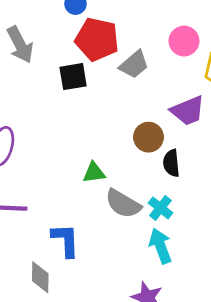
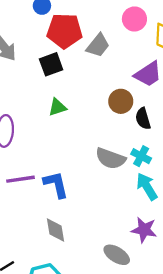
green triangle: (94, 173) -> (57, 107), moved
blue L-shape: (66, 240) -> (56, 185), moved

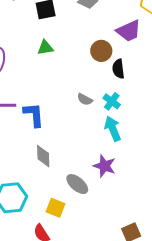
gray semicircle: (111, 159) -> (85, 99), size x0.6
gray diamond: (55, 230) -> (43, 156), moved

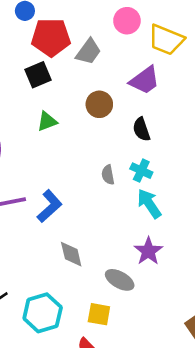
brown circle: (101, 51) -> (99, 104), moved
gray semicircle: (85, 99) -> (108, 175), turned 63
blue L-shape: (34, 115) -> (49, 206), turned 64
purple star: (104, 166) -> (148, 251), turned 30

